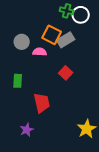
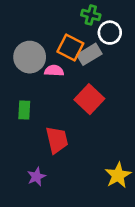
white circle: (81, 15) -> (110, 33), moved
gray circle: (22, 42) -> (30, 57), size x1.5
red square: (66, 73) -> (89, 99), size x1.5

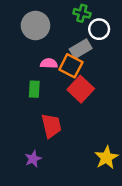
orange square: (70, 48) -> (71, 66), moved
gray circle: (30, 57) -> (35, 25), moved
green rectangle: (24, 110) -> (34, 89), moved

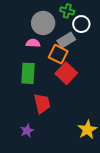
gray circle: (35, 25) -> (43, 23), moved
pink semicircle: (49, 63) -> (33, 43), moved
green rectangle: (34, 89) -> (28, 73), size x1.5

